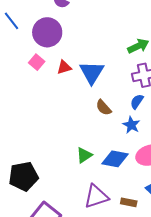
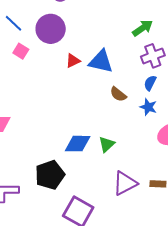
pink square: (37, 62) -> (21, 51), moved
blue triangle: (92, 72) -> (101, 61), turned -40
blue diamond: (115, 159) -> (78, 144), moved

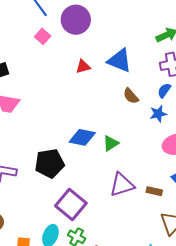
red triangle: (73, 61) -> (83, 67), moved
blue star: (148, 107) -> (158, 114), turned 30

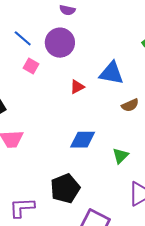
brown semicircle: (131, 96) -> (130, 105), turned -60
blue diamond: (82, 137) -> (83, 140), moved

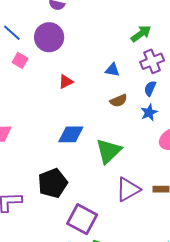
blue triangle: (111, 73) -> (112, 70), moved, size x0.6
green triangle: (121, 156) -> (108, 151), size x1.6

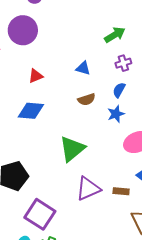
purple cross: (152, 61) -> (123, 63), size x0.7
blue diamond: (71, 134) -> (31, 111), moved

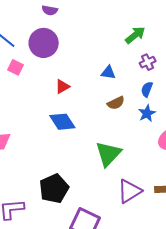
blue diamond: (31, 111) -> (62, 122), turned 60

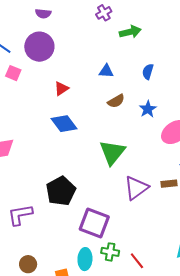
green arrow: (135, 35) -> (130, 32), turned 30
purple cross: (148, 62) -> (104, 13), moved
blue semicircle: (147, 89) -> (148, 72), moved

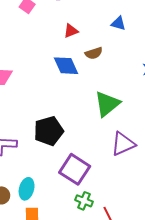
brown semicircle: (116, 101) -> (94, 53), moved
cyan ellipse: (85, 259) -> (27, 189), moved

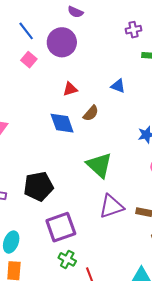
brown semicircle: (94, 53) -> (91, 113), turned -36
green triangle: (107, 104) -> (99, 165), turned -44
purple square: (75, 169) -> (61, 227), turned 32

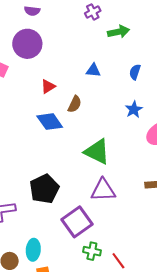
purple triangle: (111, 206) -> (103, 190), moved, turned 32

